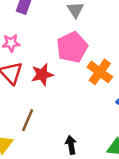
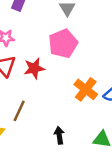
orange cross: (100, 72) -> (86, 89), moved

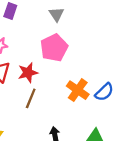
brown line: (19, 111) -> (31, 98), moved

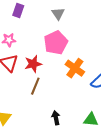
orange cross: (78, 90) -> (75, 68), moved

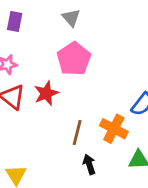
orange cross: (75, 68) -> (114, 129), moved
brown line: (35, 86) -> (77, 132), moved

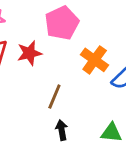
orange cross: (114, 129) -> (95, 60), moved

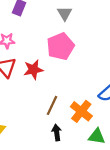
orange cross: (95, 60) -> (81, 111), moved

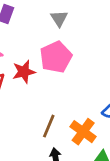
red star: (33, 70) -> (24, 72), moved

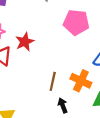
pink pentagon: (56, 57) -> (76, 22), moved, turned -30

